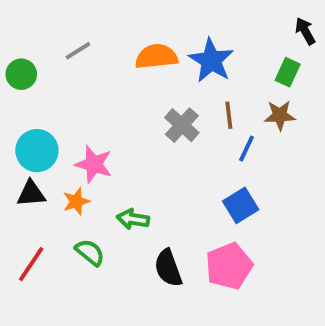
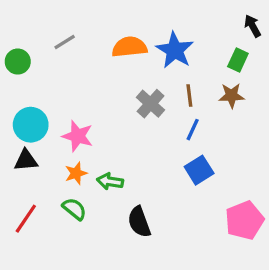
blue line: (246, 149) -> (193, 130), moved
orange star: (76, 201) -> (76, 173), moved
pink pentagon: (229, 266) -> (244, 220), moved

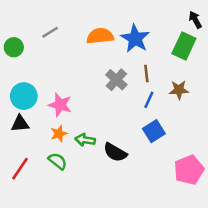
green rectangle: (238, 60) -> (184, 46), size x1.5
brown star: (231, 96) -> (179, 90), moved
black semicircle: (139, 222) -> (115, 152), moved, turned -40

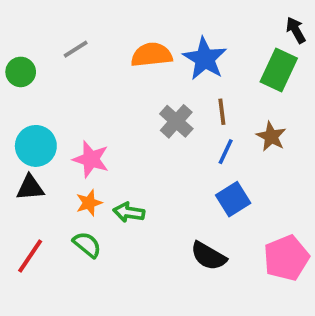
brown star: (179, 90) -> (271, 136), turned 30
black semicircle: (115, 152) -> (209, 256), moved

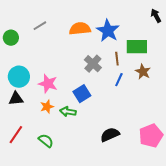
green rectangle: (279, 70) -> (137, 47), moved, turned 65
blue square: (233, 199) -> (82, 94), moved
green semicircle: (87, 245) -> (46, 141), moved
black semicircle: (209, 256) -> (110, 135), turned 126

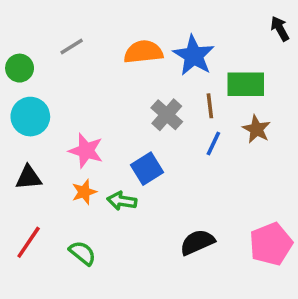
cyan circle: (19, 77) -> (30, 117), moved

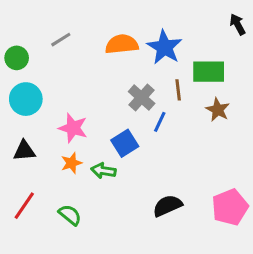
blue line: (213, 143) -> (160, 122), moved

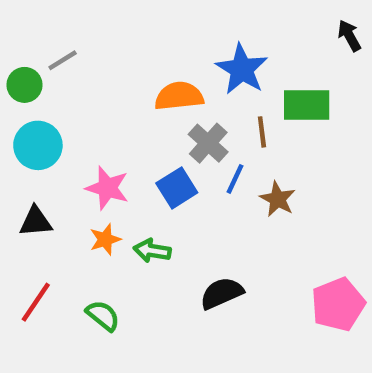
gray line: (61, 40) -> (63, 60), moved
orange semicircle: (122, 44) -> (179, 96), moved
brown star: (218, 110) -> (278, 199), moved
blue square: (125, 143) -> (177, 188), moved
black semicircle: (167, 206) -> (222, 293), moved

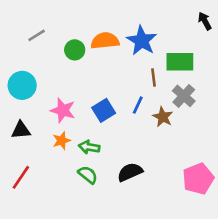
green circle: (25, 85) -> (75, 50), moved
orange semicircle: (179, 96) -> (105, 41), moved
gray cross: (208, 143) -> (184, 96), moved
green semicircle: (103, 316) -> (88, 175), moved

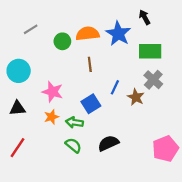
black arrow: (205, 21) -> (145, 17), moved
brown line: (154, 77) -> (90, 64), moved
blue square: (104, 110) -> (91, 104), moved

